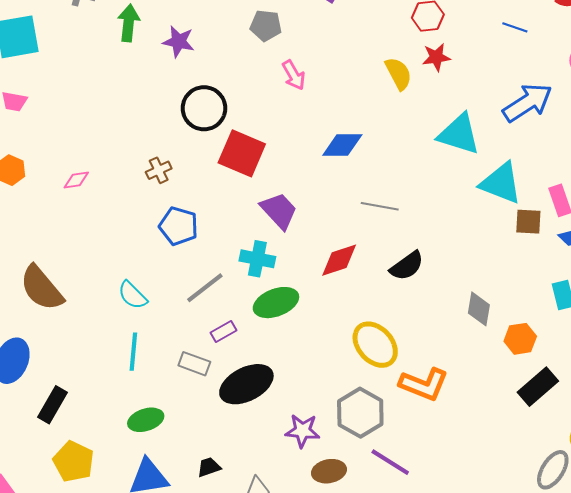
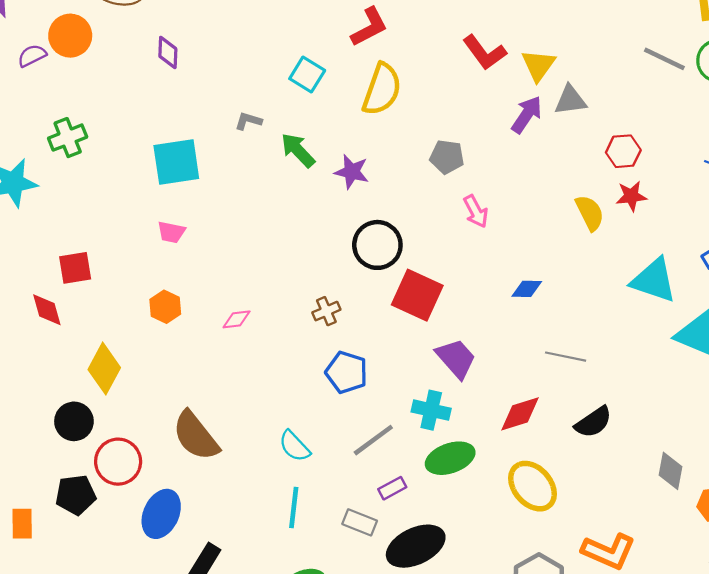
green arrow: (129, 23) -> (298, 150), turned -51
blue diamond: (342, 145) -> (527, 289), size x0.7
yellow ellipse: (375, 345) -> (533, 486), moved

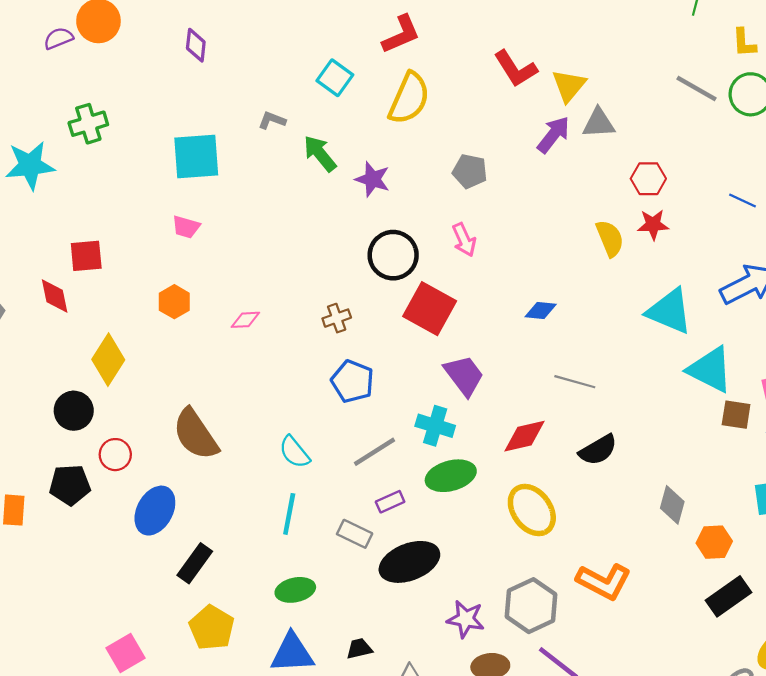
pink arrow: (476, 211) -> (464, 240), moved
red circle: (118, 462) -> (115, 455), size x0.7

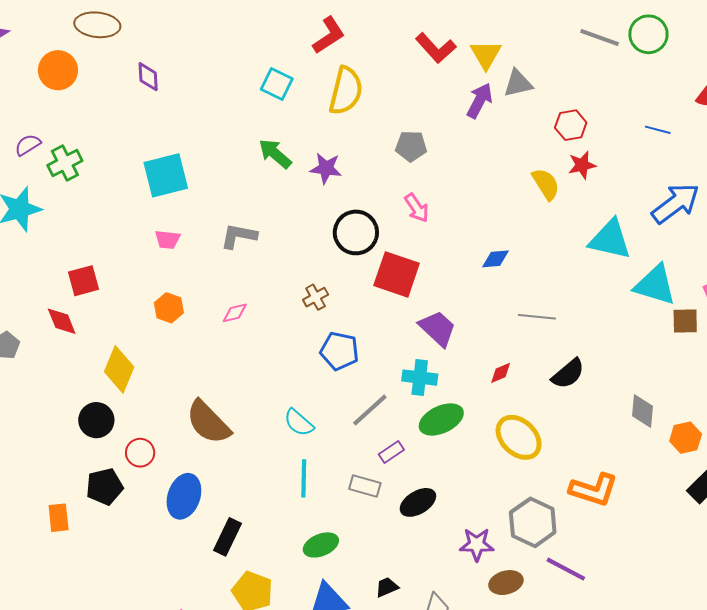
purple semicircle: (58, 38) -> (28, 145), moved
gray L-shape: (272, 120) -> (239, 236), moved, size x1.5
red diamond: (524, 436) -> (501, 373), size x0.6
black ellipse: (409, 562) -> (418, 502), size x0.7

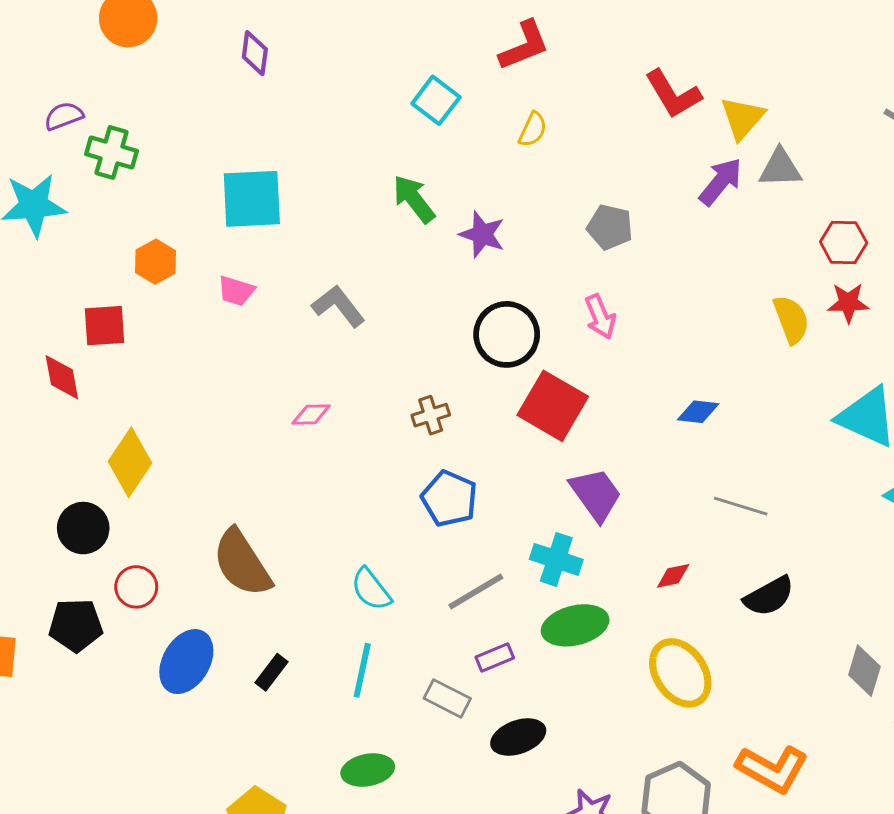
yellow semicircle: (346, 91) -> (533, 129), size x0.5
green cross: (65, 163) -> (111, 152), turned 32
gray L-shape: (239, 236) -> (338, 306), turned 30
orange hexagon: (169, 308) -> (156, 262), moved
black rectangle: (228, 537) -> (272, 672), moved, size x0.7

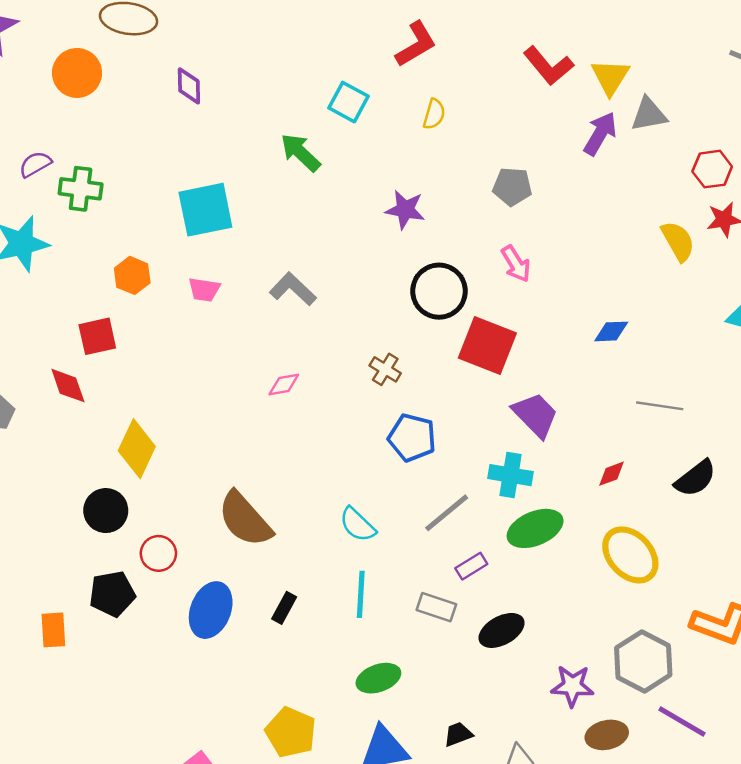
green arrow: (414, 199) -> (300, 153), moved
brown cross: (431, 415) -> (385, 369), turned -32

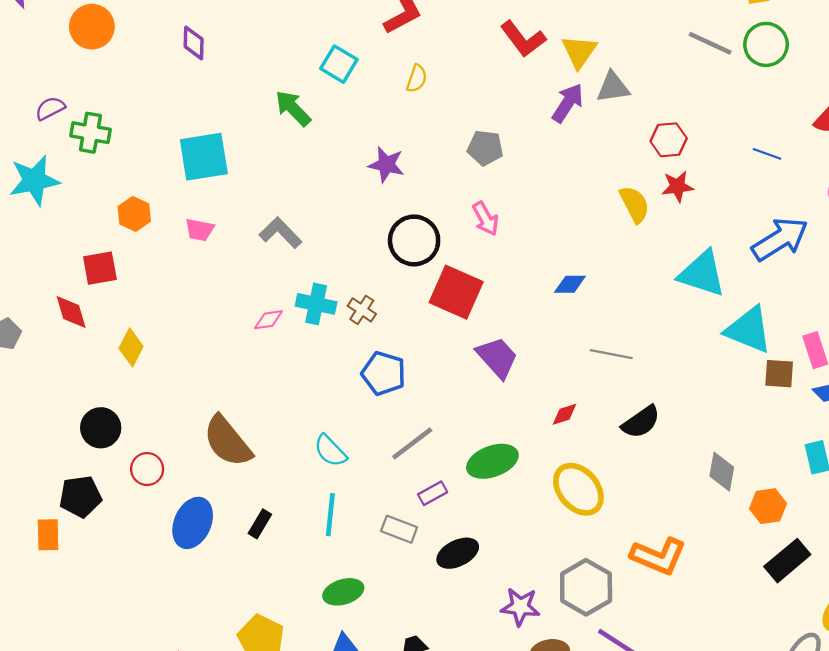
yellow diamond: (137, 449) -> (131, 347), moved, size x0.7
cyan cross: (510, 475) -> (316, 304), moved
black pentagon: (112, 594) -> (80, 497), moved

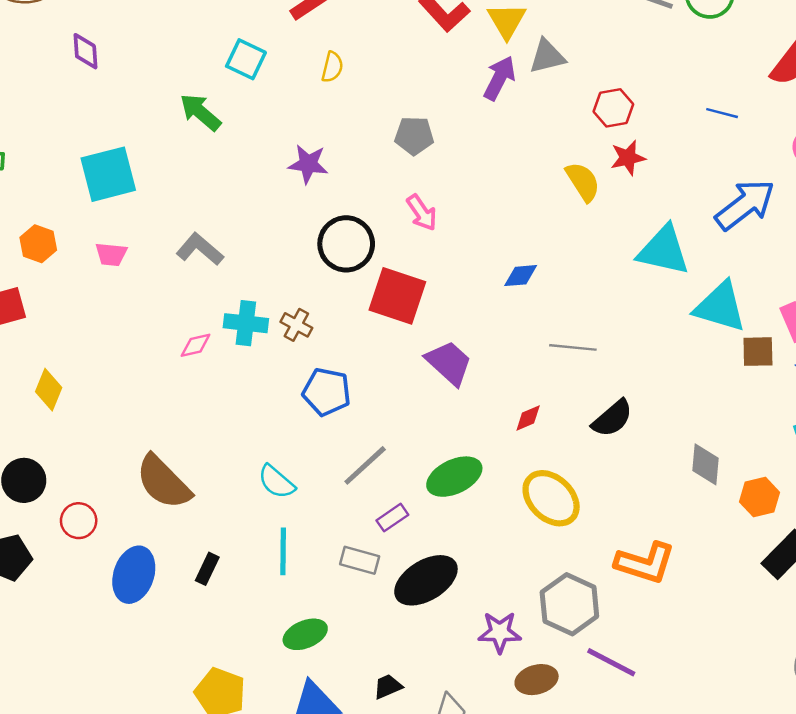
black ellipse: (458, 553) -> (426, 580), size x1.4

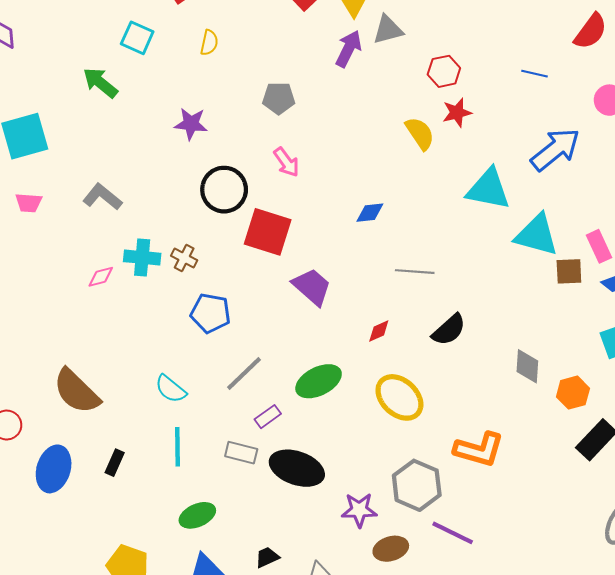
black ellipse: (426, 580) -> (297, 468), turned 52

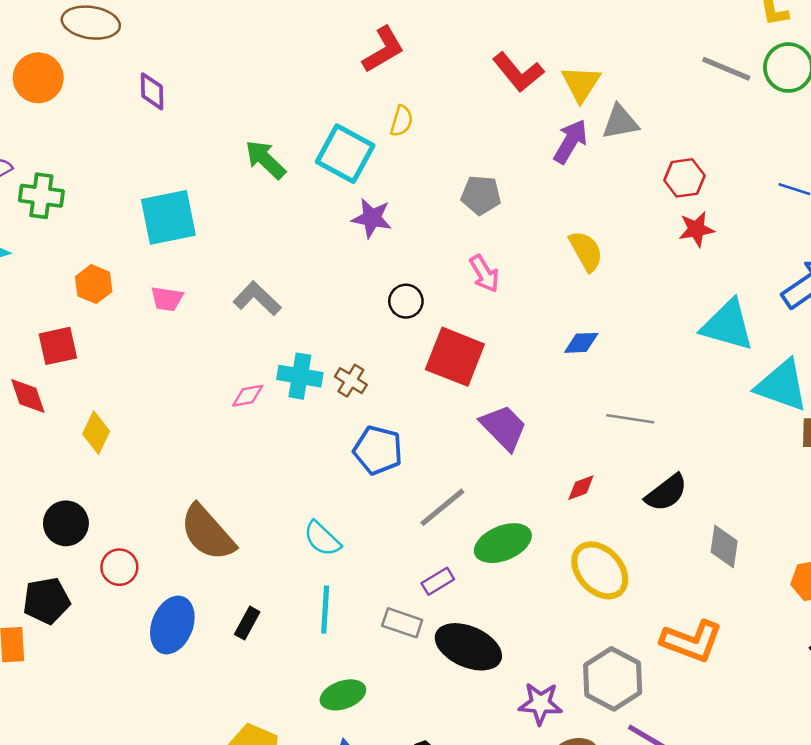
cyan square: (137, 38) -> (345, 154), moved, size x1.4
yellow semicircle: (420, 133) -> (586, 251), moved
black circle: (224, 190) -> (406, 301), size x0.6
gray diamond: (527, 366) -> (724, 546), moved
gray line: (244, 374) -> (442, 507), moved

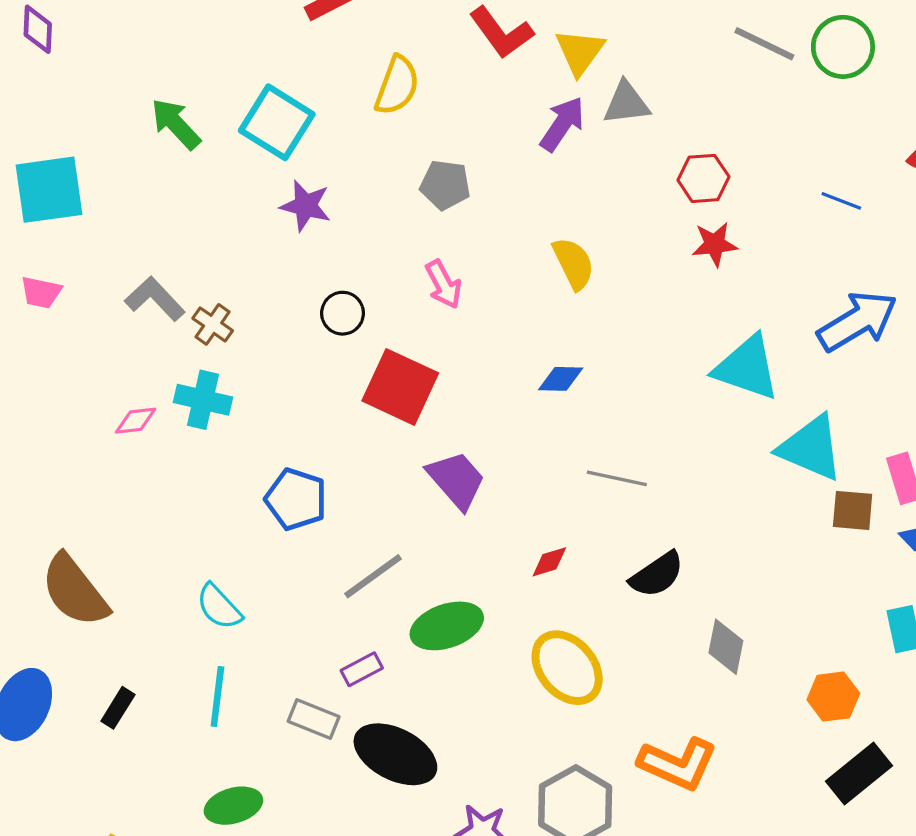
yellow semicircle: (402, 121) -> (397, 85), moved, size x1.5
brown cross: (351, 381) -> (213, 324), moved

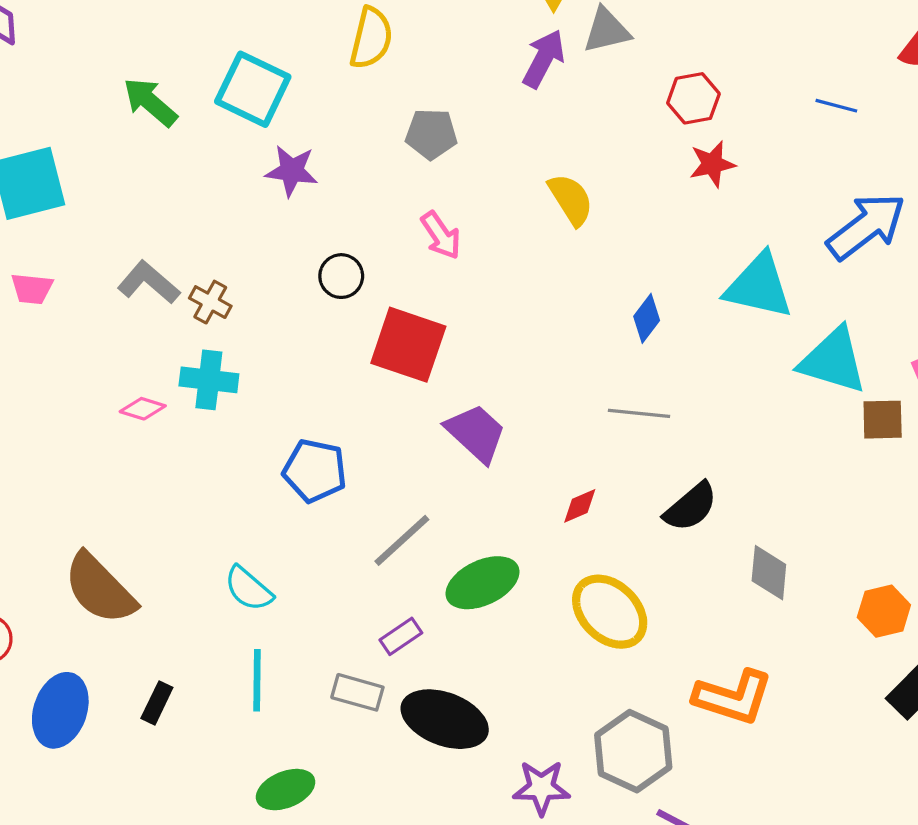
blue diamond: (561, 379) -> (647, 318), moved, turned -48
pink diamond: (136, 421) -> (143, 409), turned 30

